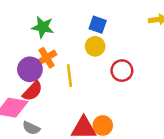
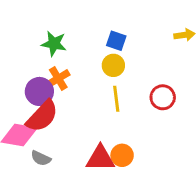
red circle: (122, 71) -> (163, 97), moved
yellow line: (70, 76) -> (116, 99), moved
red semicircle: (33, 91) -> (42, 116), size x1.4

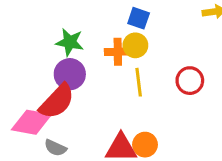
green star: (54, 44) -> (70, 42), moved
orange cross: (58, 78) -> (118, 52), moved, turned 30
purple circle: (39, 91) -> (70, 74), moved

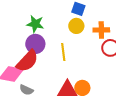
orange cross: (118, 52) -> (101, 30), moved
yellow line: (139, 82) -> (63, 52), moved

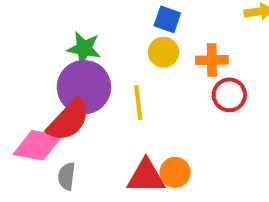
purple circle: (35, 44) -> (84, 87), size x1.4
gray semicircle: (26, 90) -> (67, 176), turned 72

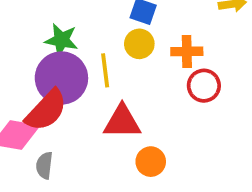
yellow line: (138, 103) -> (105, 70), moved
red triangle: (146, 176) -> (122, 122), moved

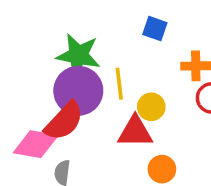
green star: (61, 40) -> (78, 55), size x1.4
yellow circle: (139, 44) -> (151, 107), moved

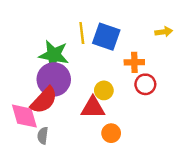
blue square: (155, 29) -> (106, 37), size x1.6
yellow line: (119, 84) -> (82, 33), moved
pink diamond: (36, 144) -> (24, 116), turned 64

